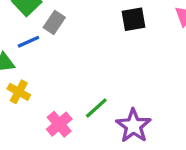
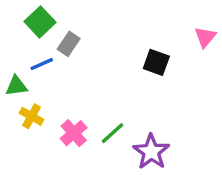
black square: (133, 19) -> (156, 62), moved, turned 30
pink cross: (59, 124) -> (74, 133), moved

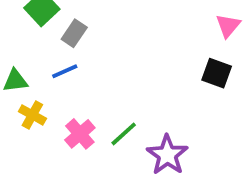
black square: (156, 62) -> (217, 73), moved
blue line: (42, 64) -> (65, 71), moved

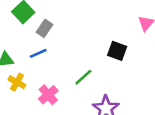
black square: (217, 73) -> (117, 51), moved
green line: (124, 134) -> (83, 77), moved

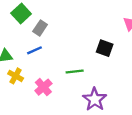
green line: (83, 77) -> (75, 71), turned 36

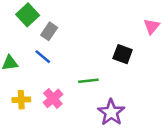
blue line: (34, 50) -> (43, 57), turned 64
yellow cross: (16, 76) -> (21, 100), moved, turned -32

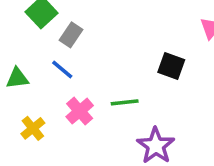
pink cross: (53, 98) -> (80, 111), moved
yellow cross: (21, 100) -> (33, 128), turned -36

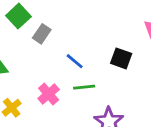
blue line: (62, 70) -> (75, 61), moved

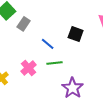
black square: (121, 58) -> (76, 34), moved

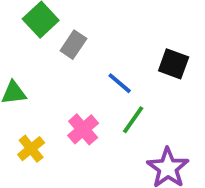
green line: (55, 63) -> (133, 120), turned -49

